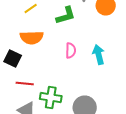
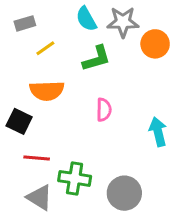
cyan arrow: (99, 54) -> (158, 132), moved

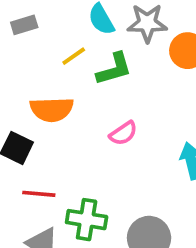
yellow line: (45, 48) -> (74, 56), moved
pink semicircle: (104, 110) -> (123, 133), turned 55

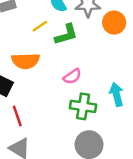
red line: (39, 194) -> (17, 116), turned 66
green cross: (87, 220) -> (83, 106), moved

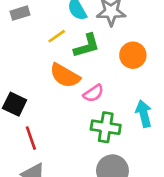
orange circle: (114, 23) -> (133, 55), moved
orange semicircle: (26, 61) -> (65, 76), moved, turned 32

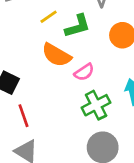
green cross: (106, 127) -> (96, 105), turned -36

